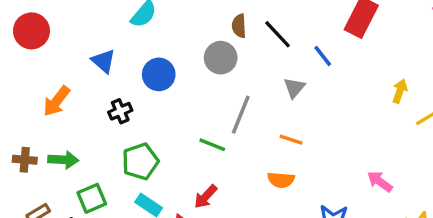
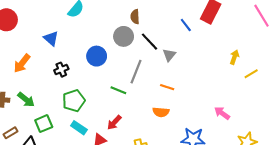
black line: (278, 34) -> (149, 42), moved
blue line: (323, 56) -> (186, 25), moved
blue circle: (159, 74) -> (97, 56), moved
green arrow: (63, 160) -> (26, 100), turned 36

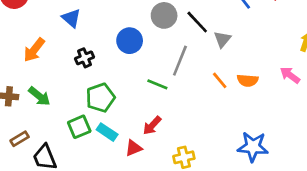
orange line: (167, 87) -> (220, 80), turned 32
orange semicircle: (161, 112) -> (248, 80), moved
pink arrow: (222, 113) -> (290, 75), moved
green square: (44, 124) -> (79, 127), moved

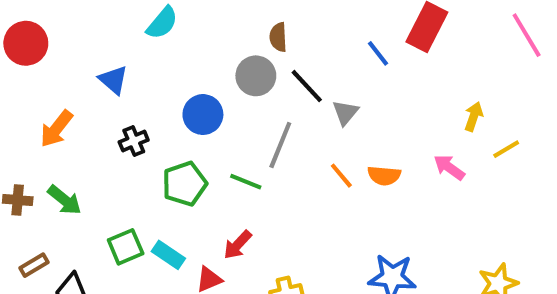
green pentagon: (100, 98) -> (185, 184), moved

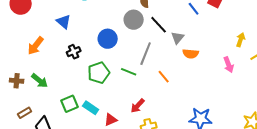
pink arrow: (449, 167) -> (229, 65), turned -147
orange line: (341, 176) -> (164, 77), moved
orange semicircle: (384, 176) -> (191, 54), moved
red arrow: (238, 245) -> (138, 106), moved

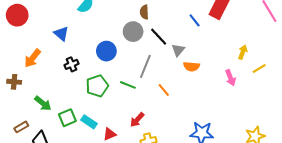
brown cross: (17, 81) -> (14, 82), moved
green arrow: (40, 81) -> (43, 103), moved

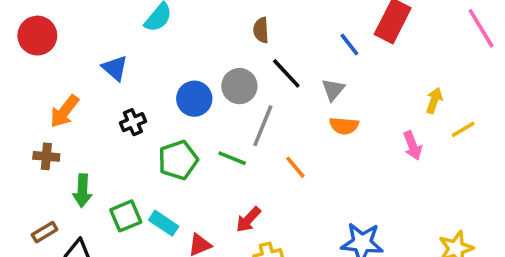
gray circle: (133, 32) -> (239, 86), moved
gray triangle: (178, 50) -> (333, 90), moved
brown cross: (14, 82) -> (46, 156), moved
green arrow: (43, 103) -> (82, 191), turned 54

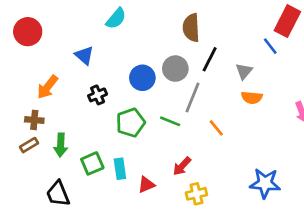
brown semicircle: (261, 30) -> (191, 28), size x1.5
blue line: (349, 45) -> (270, 46), moved
black line: (286, 73) -> (210, 59), turned 70
cyan rectangle: (164, 223) -> (120, 169), turned 48
brown rectangle: (45, 232) -> (29, 145), moved

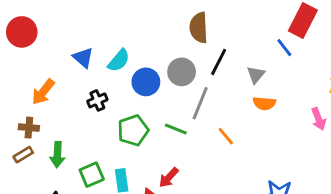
cyan semicircle: (116, 18) -> (119, 60), moved
red arrow: (182, 166) -> (169, 177), moved

